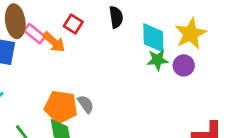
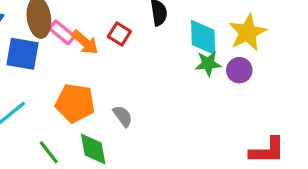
red square: (73, 24) -> (119, 34), moved
orange pentagon: (61, 107) -> (75, 103), moved

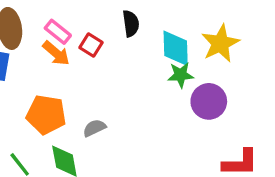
pink rectangle: (62, 32) -> (58, 32), moved
purple circle: (239, 70) -> (209, 101), moved, size x1.4
gray semicircle: (123, 116) -> (94, 128), turned -80

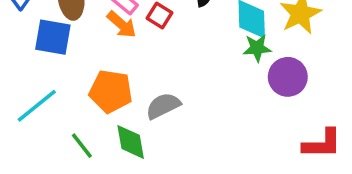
gray semicircle: (94, 128) -> (163, 106), size x1.4

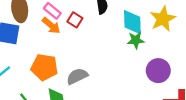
purple circle: (288, 77) -> (158, 71), moved

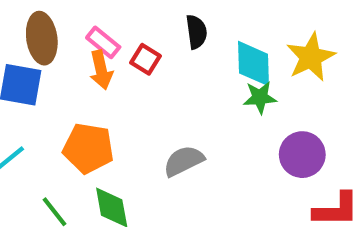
orange arrow: (51, 26) -> (101, 70), turned 36
gray semicircle: (77, 76) -> (184, 161), moved

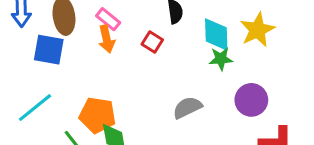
red square: (146, 59) -> (152, 42), moved
orange pentagon: (88, 148) -> (97, 115), moved
gray semicircle: (184, 161) -> (187, 108), moved

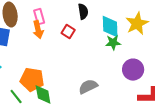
pink rectangle: (108, 19) -> (39, 17), turned 35
gray semicircle: (187, 108) -> (88, 87), moved

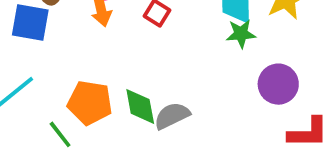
gray semicircle: (88, 87) -> (172, 116), moved
green diamond: (43, 95) -> (140, 106), moved

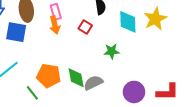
green star: (241, 34) -> (112, 51), moved
purple circle: (278, 84) -> (134, 92), moved

